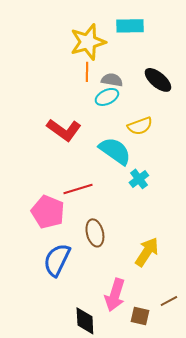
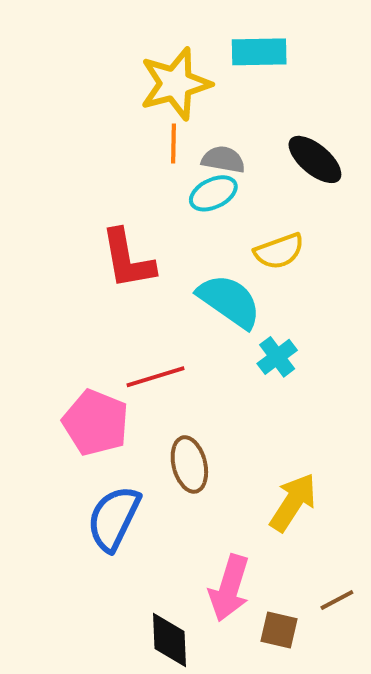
red L-shape: (64, 130) -> (128, 259), turned 44

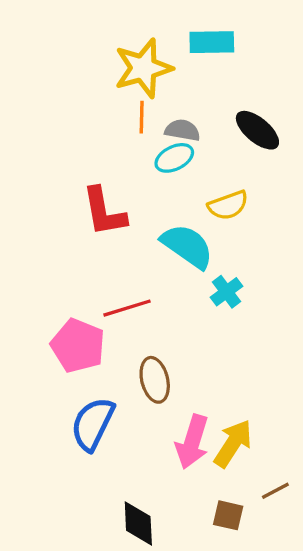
yellow arrow: (293, 502) -> (233, 443), moved
pink arrow: (229, 588) -> (192, 442), moved

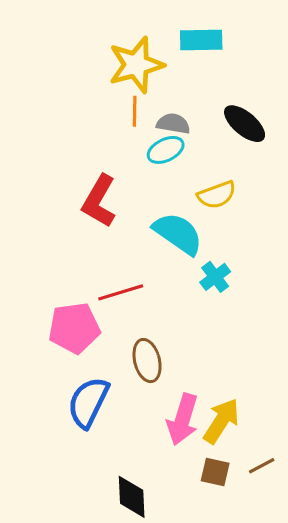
red L-shape: (104, 212) -> (99, 201), turned 40
pink pentagon: (78, 346) -> (74, 328), turned -30
brown square: (228, 515) -> (215, 472), moved

